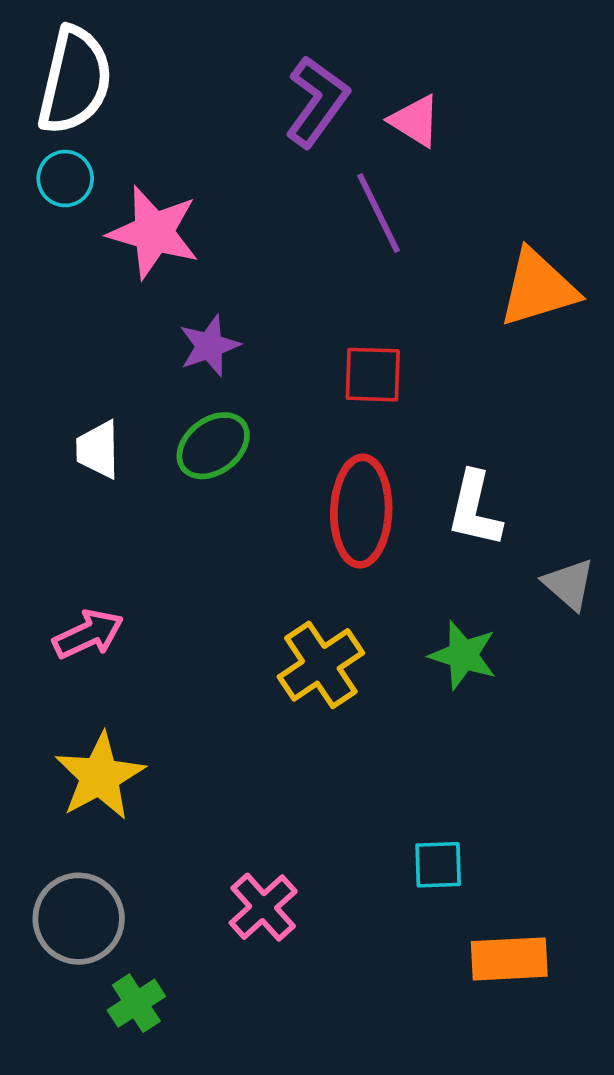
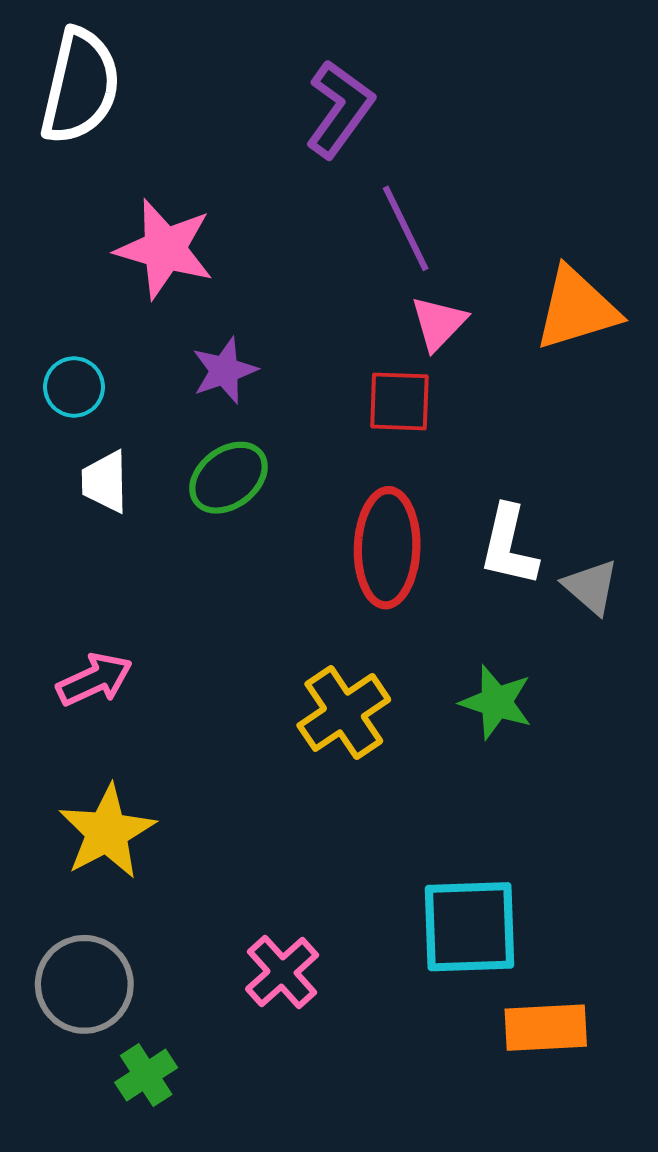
pink triangle: (415, 121) -> (439, 323), moved, turned 42
cyan circle: (65, 178) -> (74, 387), moved
gray triangle: (569, 584) -> (591, 587), moved
cyan square: (438, 865) -> (469, 927), size x1.8

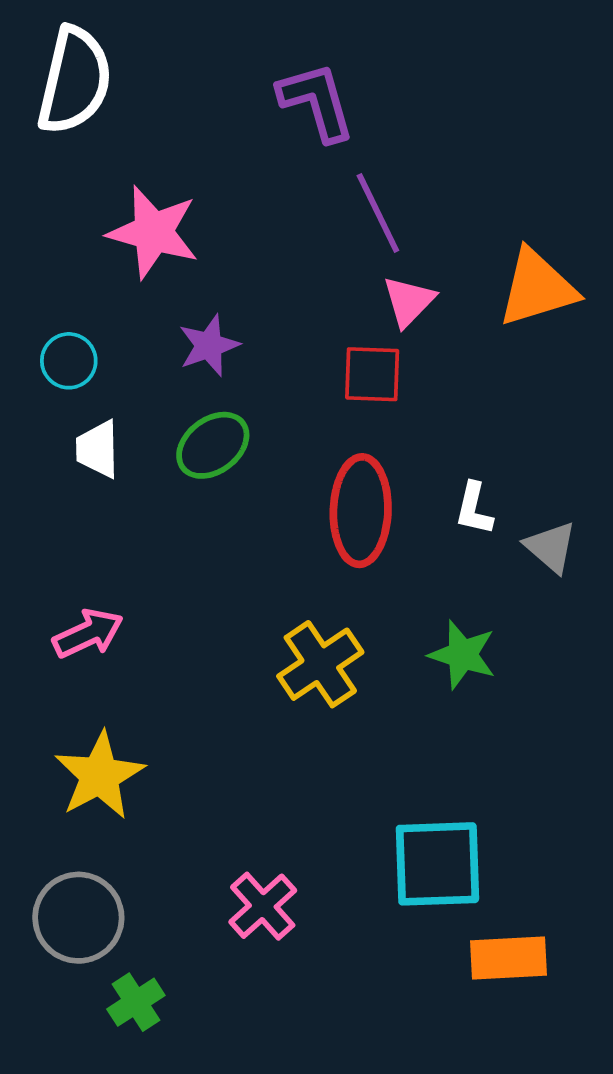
purple L-shape: (340, 109) -> (316, 102), turned -52
white L-shape: (509, 546) -> (474, 509), size x0.7

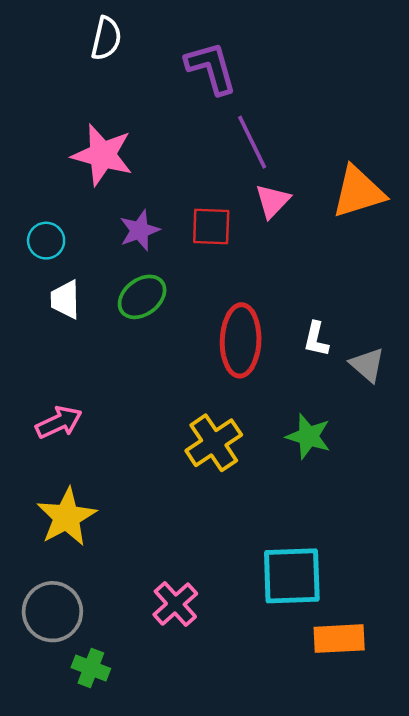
white semicircle: (75, 80) -> (106, 38), moved, size x0.6
red square: (372, 374) -> (211, 227), moved
green cross: (136, 1002) -> (91, 668), turned -36

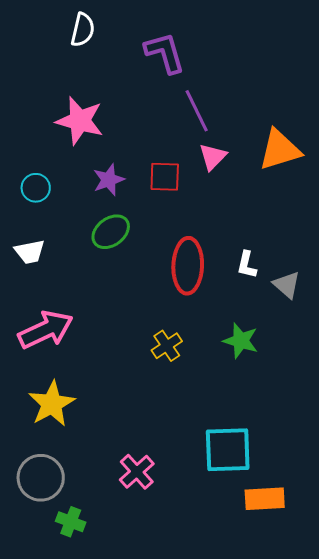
white trapezoid: (65, 299) -> (30, 252), moved, turned -100
pink arrow: (59, 422) -> (46, 330), size x1.5
yellow cross: (214, 443) -> (167, 346), size x0.7

